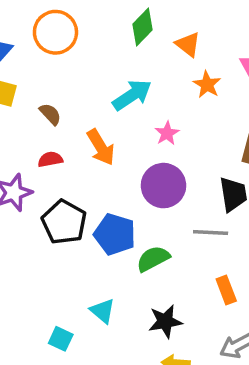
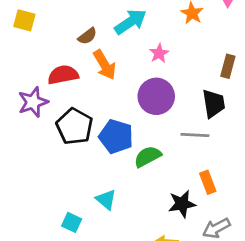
brown semicircle: (50, 114) -> (87, 36), moved, turned 96
red semicircle: (50, 159) -> (63, 75), size x1.5
black star: (165, 321) -> (182, 204), moved

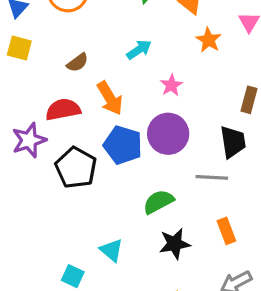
cyan arrow: (130, 22) -> (139, 50), size x0.7
brown semicircle: (87, 36) -> (78, 63), moved
blue pentagon: (116, 136) -> (123, 145), moved
black star: (182, 204) -> (175, 244), moved

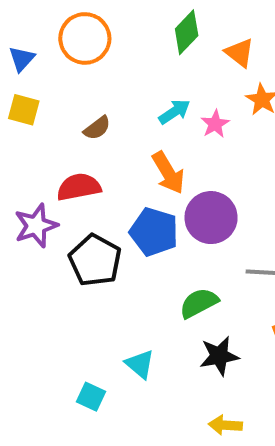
pink star: (171, 85) -> (215, 124), moved
orange arrow: (110, 98) -> (168, 173), moved

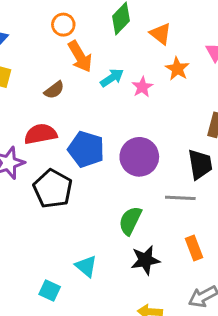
orange circle: (85, 38) -> (63, 25), moved, size x0.6
orange arrow: (168, 173) -> (80, 57), moved
blue pentagon: (154, 232) -> (86, 149), moved
green semicircle: (199, 303) -> (130, 221), turned -36

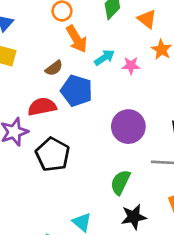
pink star: (142, 87) -> (131, 65), turned 30
blue pentagon: (86, 149) -> (77, 91), moved

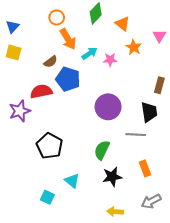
black pentagon: (53, 154) -> (49, 146), moved

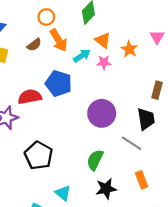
orange triangle: (122, 24) -> (103, 40), moved
brown semicircle: (51, 62) -> (34, 45), moved
gray line: (136, 135) -> (132, 143), turned 30

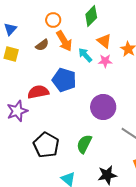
cyan arrow: (82, 56) -> (85, 55), turned -98
green semicircle: (95, 160) -> (84, 144), moved

